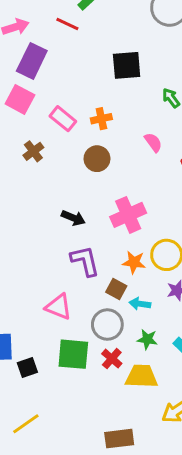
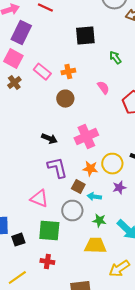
brown cross: (33, 151) -> (14, 83), moved
red cross: (112, 359) -> (47, 262), moved, turned -32

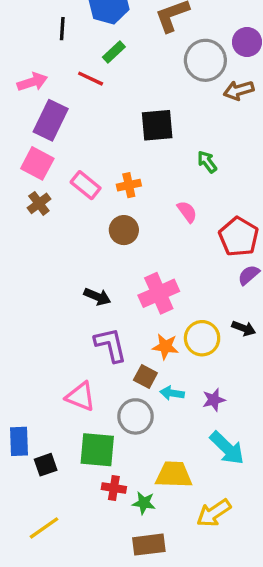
purple star: (119, 188) -> (214, 400), moved
green star: (99, 221) -> (144, 503), moved
red cross: (47, 262) -> (114, 488), moved

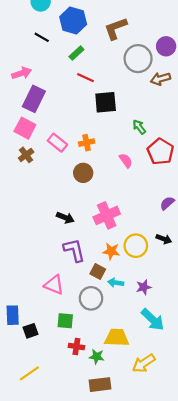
black line: (62, 29) -> (42, 37), turned -64
red line: (91, 79) -> (85, 78), moved
red pentagon: (239, 237) -> (160, 152), moved
green square: (97, 450) -> (65, 321), size x0.7

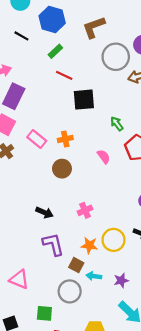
pink cross: (107, 215) -> (85, 210), size x0.6
pink triangle: (54, 285) -> (19, 279), moved

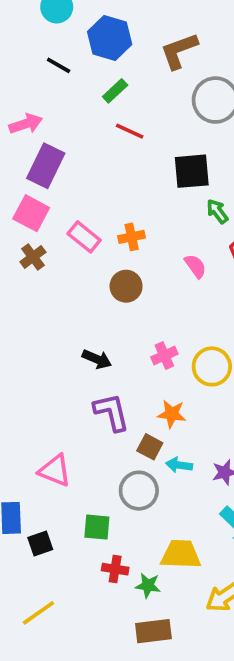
black square: (84, 100) -> (192, 171), moved
yellow circle: (114, 240) -> (212, 366), moved

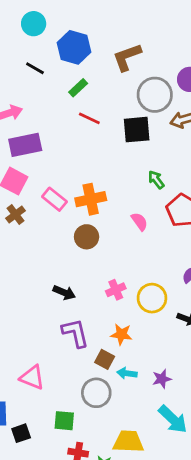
purple rectangle: (46, 166) -> (25, 145), turned 52
black square: (192, 171) -> (137, 130), moved
orange cross: (132, 237) -> (91, 199), size x1.5

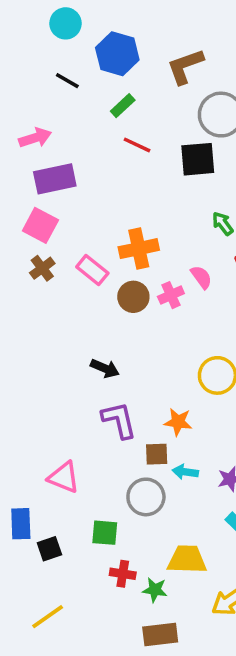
pink rectangle: (54, 199) -> (92, 270), moved
pink cross: (116, 290) -> (171, 295), moved
brown square: (105, 359) -> (157, 454), turned -30

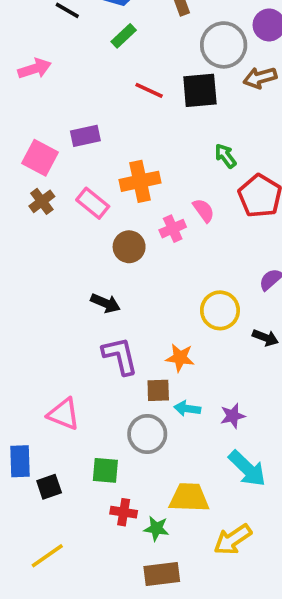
red line: (137, 145) -> (149, 90), moved
purple rectangle: (55, 179) -> (85, 136), moved, size x0.7
brown circle: (133, 297) -> (129, 247), moved

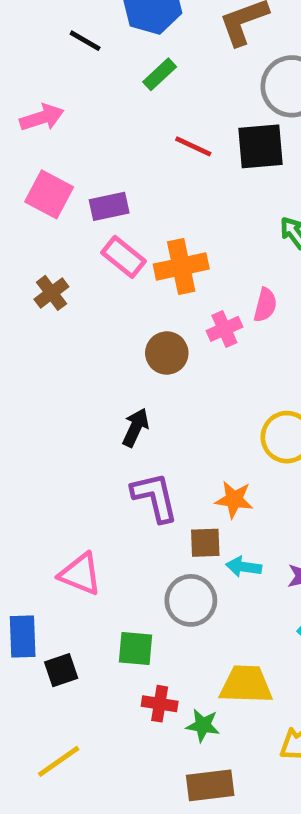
pink square: (40, 158) -> (49, 194), moved
pink rectangle: (93, 203) -> (124, 257), moved
pink semicircle: (204, 210) -> (265, 305), turned 50
black arrow: (105, 303) -> (136, 427), turned -88

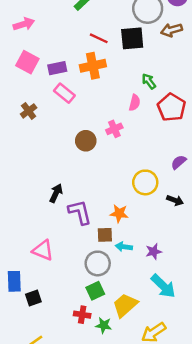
orange cross: (181, 267) -> (93, 66), moved
pink semicircle: (265, 305) -> (135, 103), moved
black arrow: (136, 427) -> (56, 193), moved
green square: (136, 648) -> (95, 291), moved, turned -30
yellow trapezoid: (246, 685) -> (125, 305), turned -44

